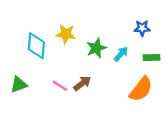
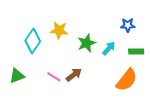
cyan diamond: (36, 46) -> (33, 41), turned 30

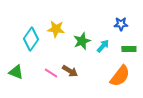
brown arrow: (74, 75) -> (70, 71), turned 70
green triangle: (17, 76) -> (16, 72), turned 42

